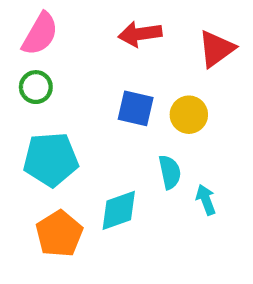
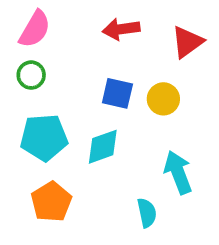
cyan semicircle: (170, 172) -> (147, 213), moved
cyan arrow: (206, 200) -> (178, 172), size x1.6
cyan diamond: (119, 210) -> (103, 147), moved

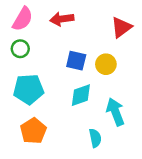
red arrow: (121, 29) -> (62, 19), moved
cyan diamond: (103, 147) -> (81, 95), moved

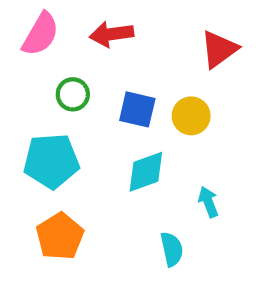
green circle: (20, 49) -> (73, 94), moved
cyan arrow: (115, 112) -> (208, 202), size x0.6

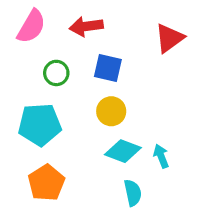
blue square: (137, 109) -> (108, 68), moved
yellow circle: (191, 116) -> (111, 111), moved
cyan diamond: (146, 172) -> (123, 151), moved, turned 40

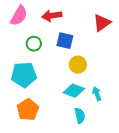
yellow circle: (111, 111) -> (78, 65), moved

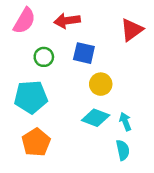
cyan semicircle: (80, 116) -> (123, 150), moved

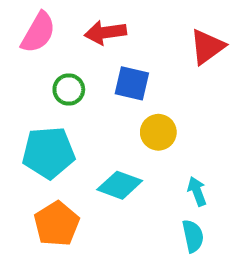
cyan diamond: (96, 118) -> (120, 185), moved

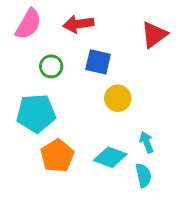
cyan diamond: (120, 185) -> (110, 157), moved
orange pentagon: (57, 224) -> (57, 156), moved

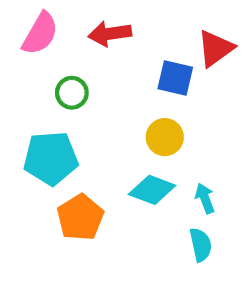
blue square: (98, 62) -> (175, 78), moved
cyan diamond: (110, 157) -> (152, 190), moved

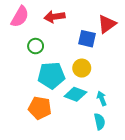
cyan pentagon: (51, 158) -> (51, 75), moved
orange pentagon: (80, 217) -> (40, 108), turned -30

